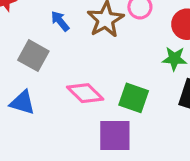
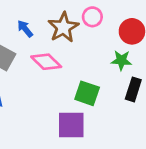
pink diamond: (85, 93) -> (46, 62), moved

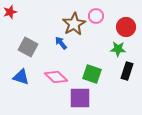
blue arrow: (25, 29) -> (61, 43), moved
pink diamond: (46, 62) -> (56, 77), moved

